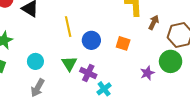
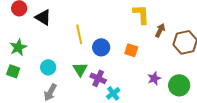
green circle: (171, 61) -> (179, 85), moved

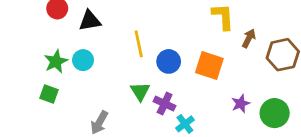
black triangle: (43, 17) -> (90, 21), turned -42
orange square: (131, 50) -> (209, 66), size x1.5
cyan circle: (48, 67) -> (83, 60), moved

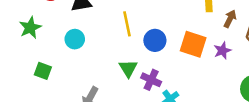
green star: (56, 61) -> (30, 28), moved
purple star: (241, 104) -> (222, 51), moved

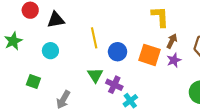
brown arrow: (230, 19) -> (172, 41), moved
green square: (43, 71) -> (33, 82), moved

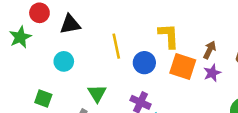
yellow L-shape: (160, 17) -> (169, 36), moved
green star: (13, 41) -> (20, 37), moved
green triangle: (95, 75) -> (97, 93), moved

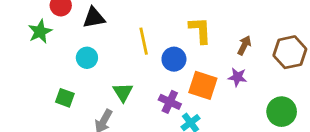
orange square: (183, 67) -> (203, 85), moved
purple star: (212, 73) -> (237, 77), moved, turned 30

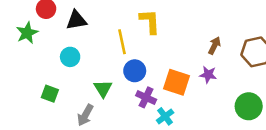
yellow L-shape: (200, 30) -> (150, 21), moved
blue circle: (174, 59) -> (135, 71), moved

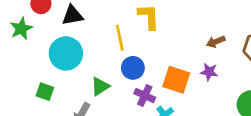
brown arrow: (214, 45) -> (216, 42), turned -138
cyan circle: (70, 57) -> (66, 53), size x1.6
green triangle: (103, 89) -> (100, 86), turned 30

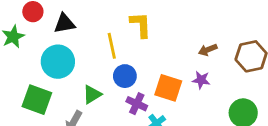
green square: (45, 92) -> (37, 100), size x1.6

